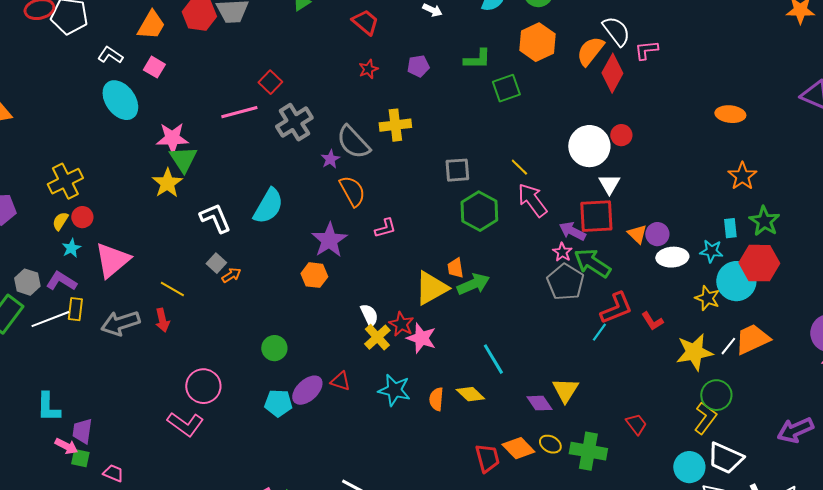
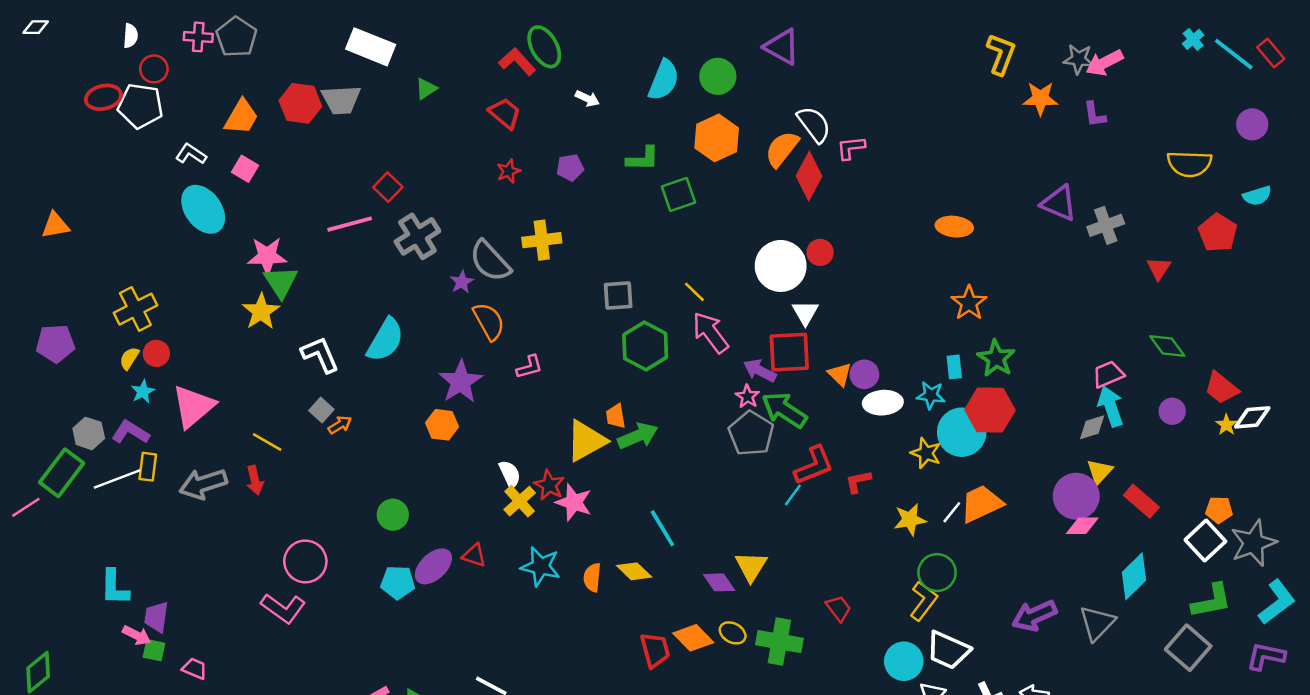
red L-shape: (652, 321) -> (858, 481), turned 110
yellow star: (694, 352) -> (910, 520), size x0.7

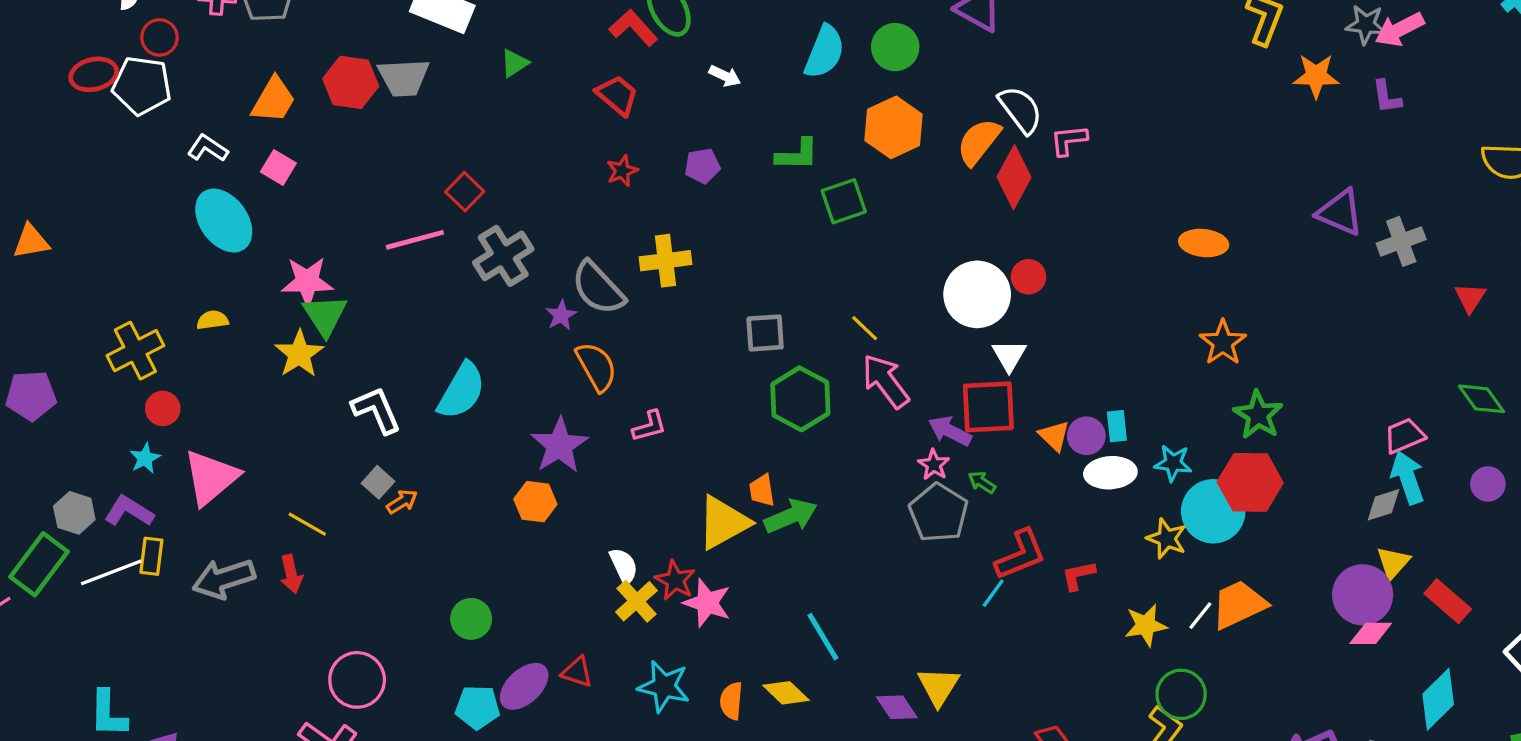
yellow semicircle: (129, 358) -> (212, 320), moved, turned 50
cyan rectangle: (954, 367) -> (1117, 426), moved
green arrow: (784, 410) -> (982, 482), size x0.5

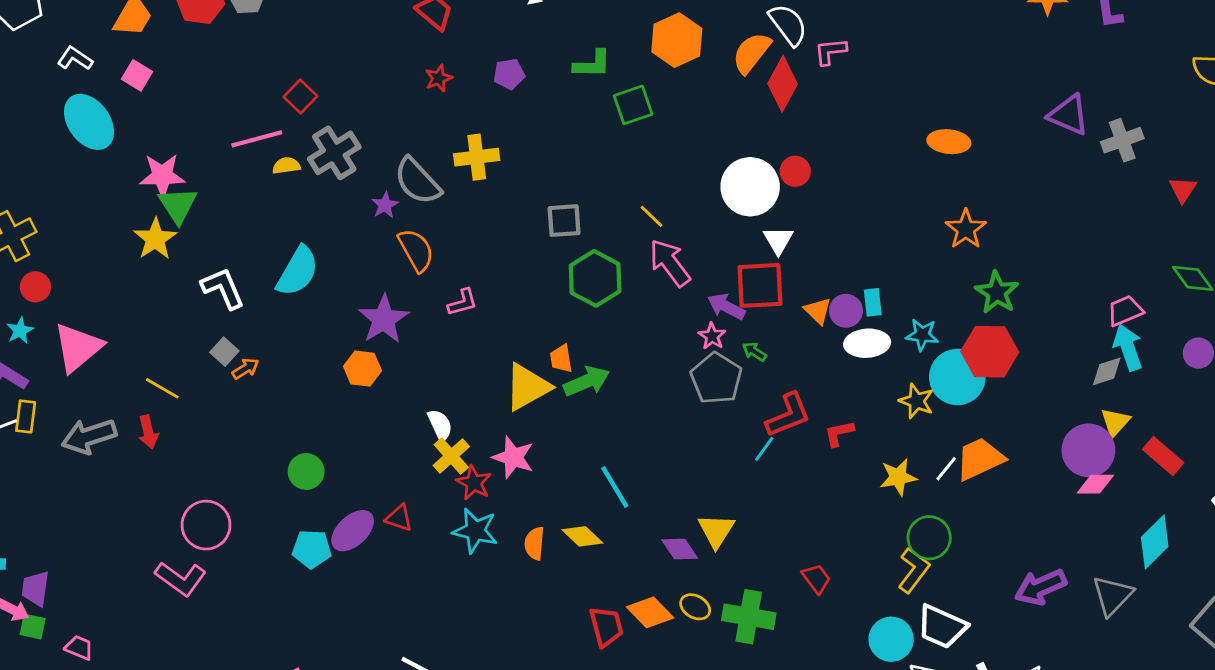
yellow semicircle: (212, 320) -> (286, 166), moved
red star: (675, 580) -> (474, 483), moved

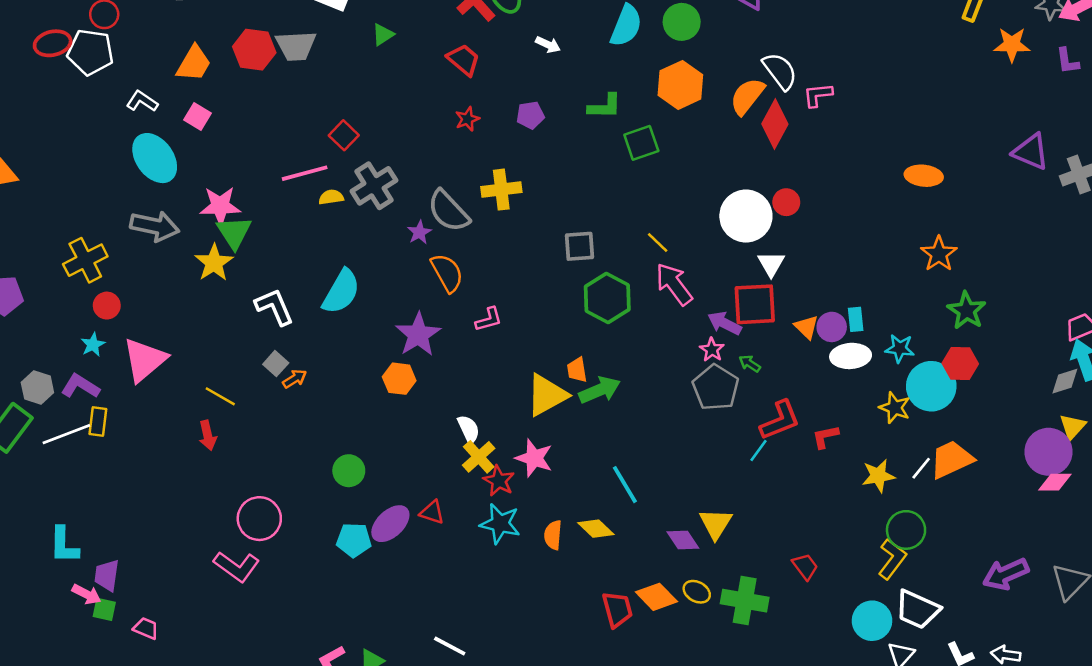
red hexagon: (990, 352) -> (960, 364), size x0.7
gray arrow: (89, 436) -> (155, 226), moved, turned -150

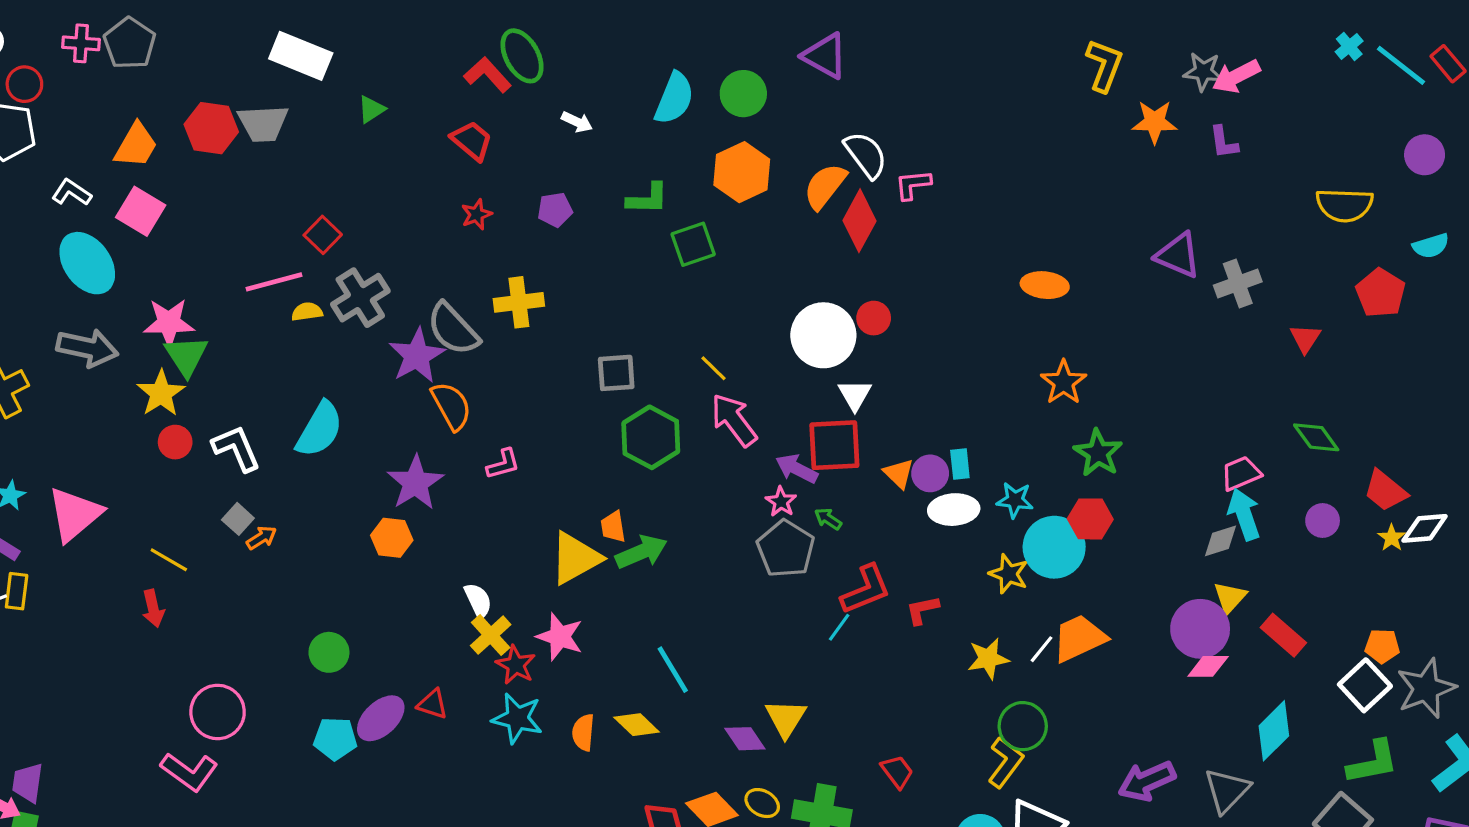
pink square: (198, 116) -> (141, 211), size x1.4
purple star: (419, 232) -> (417, 356), size x1.8
red circle: (107, 306) -> (175, 442), moved

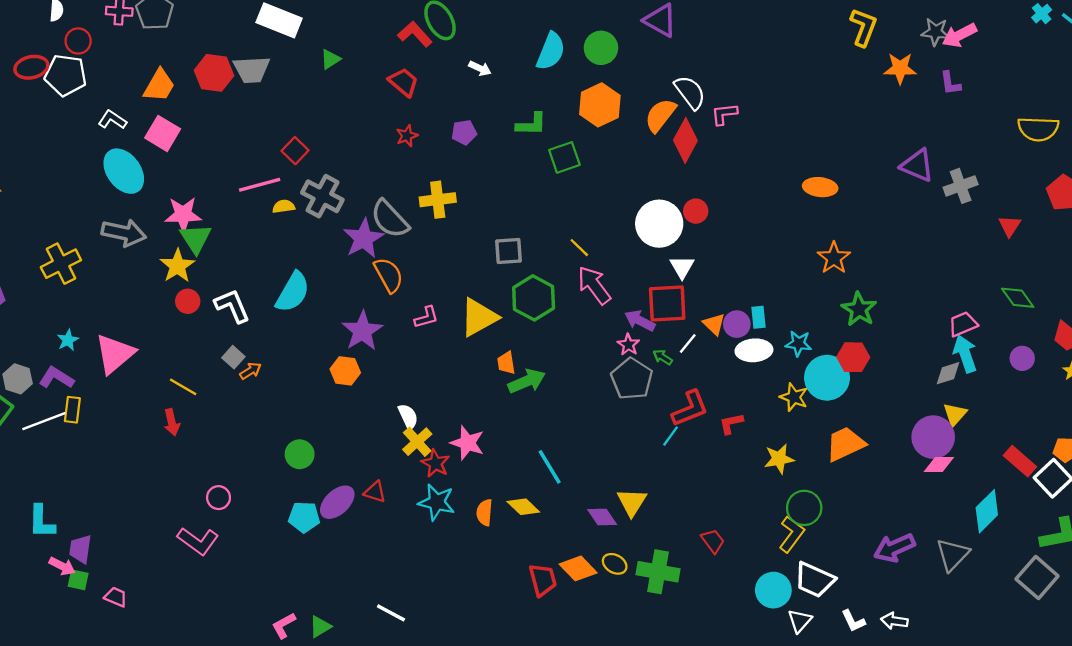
gray cross: (360, 298) -> (322, 196), turned -30
yellow triangle: (575, 558) -> (479, 317), moved
red rectangle: (1283, 635) -> (1020, 461), moved
white line: (1042, 649) -> (688, 343), moved
pink circle: (218, 712) -> (219, 498), size x0.6

